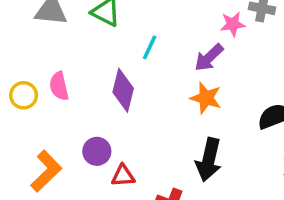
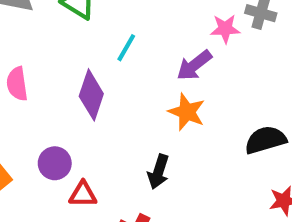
black arrow: (209, 160) -> (158, 172), moved, size x0.7

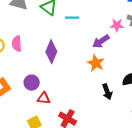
cyan line: (126, 48) -> (72, 18), moved, turned 56
black arrow: (158, 172) -> (107, 92), moved, turned -42

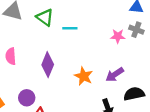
purple arrow: (101, 41) -> (115, 75), moved
orange star: (96, 63) -> (84, 76), moved

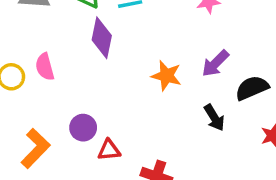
purple diamond: (48, 65) -> (102, 38), moved

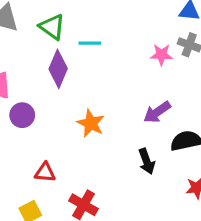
orange star: (166, 76) -> (91, 123), moved
purple circle: (83, 128) -> (22, 115), moved

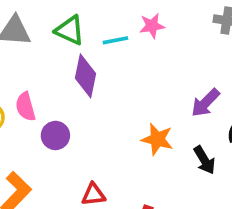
pink star: (161, 55) -> (152, 26), moved
orange star: (91, 123) -> (157, 139), moved

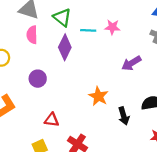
purple arrow: (205, 103) -> (131, 63), moved
pink semicircle: (25, 107) -> (32, 35), moved

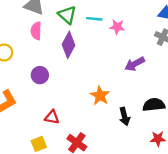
cyan line: (88, 30) -> (94, 19), moved

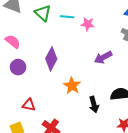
pink semicircle: (36, 31) -> (13, 41), moved, turned 126
purple diamond: (69, 45) -> (51, 59), moved

